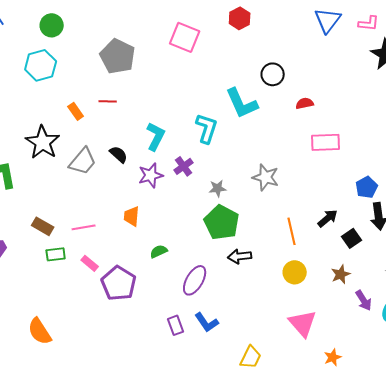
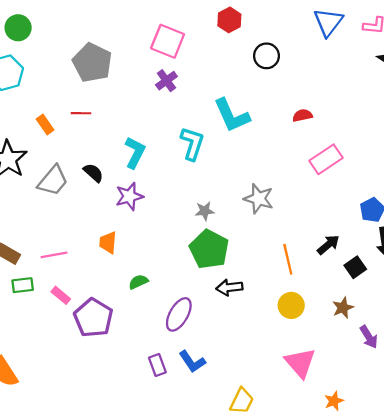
black circle: (273, 74) -> (266, 56), moved
pink rectangle: (326, 142) -> (326, 159), turned -32
purple cross: (184, 166) -> (166, 81), moved

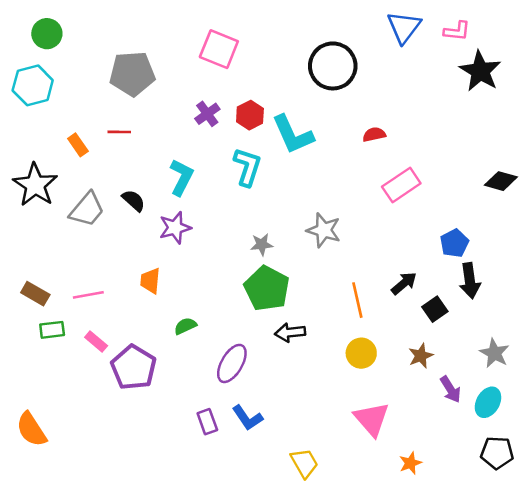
red hexagon: (229, 20) -> (250, 115), moved
black circle: (266, 56) -> (333, 66), size x1.6
gray pentagon: (92, 63) -> (132, 74), turned -30
purple cross: (166, 81) -> (207, 114), moved
yellow trapezoid: (242, 401) -> (304, 463), turned -56

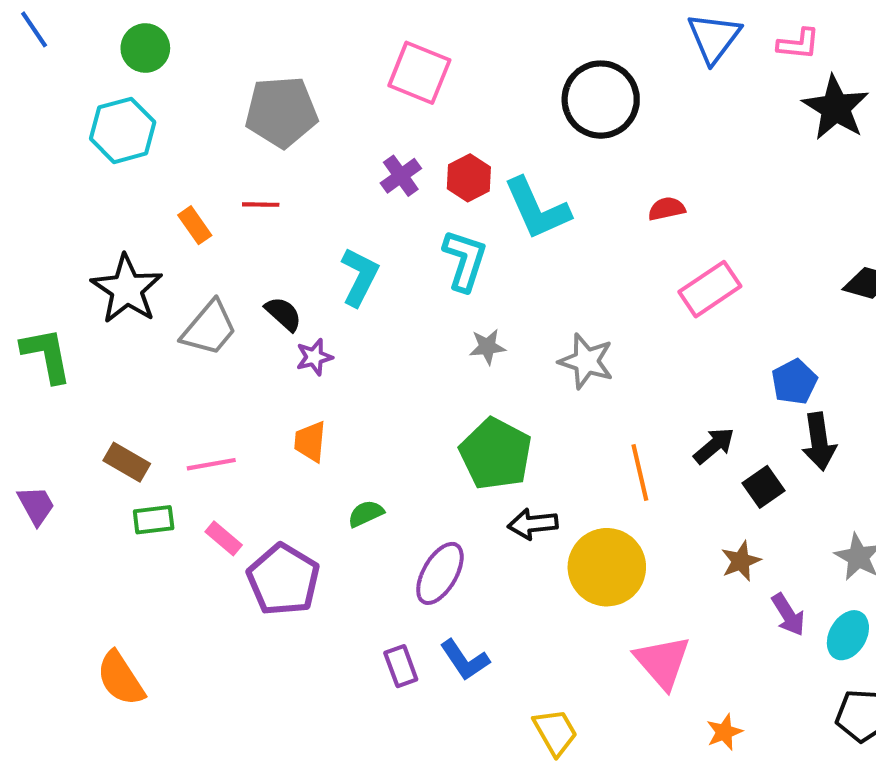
purple star: (175, 228) -> (314, 357), moved, size x0.7
gray star: (262, 244) -> (487, 347), moved
yellow circle: (361, 353) -> (607, 567), moved, size x1.6

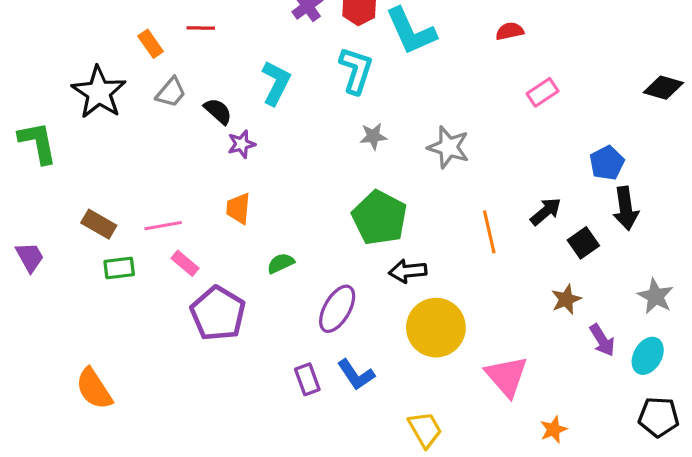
pink rectangle: (710, 289) -> (543, 92), size x0.7
gray trapezoid: (209, 328) -> (171, 92), moved, size x0.7
pink rectangle: (224, 538) -> (185, 263), moved
yellow circle: (607, 567) -> (436, 328), moved

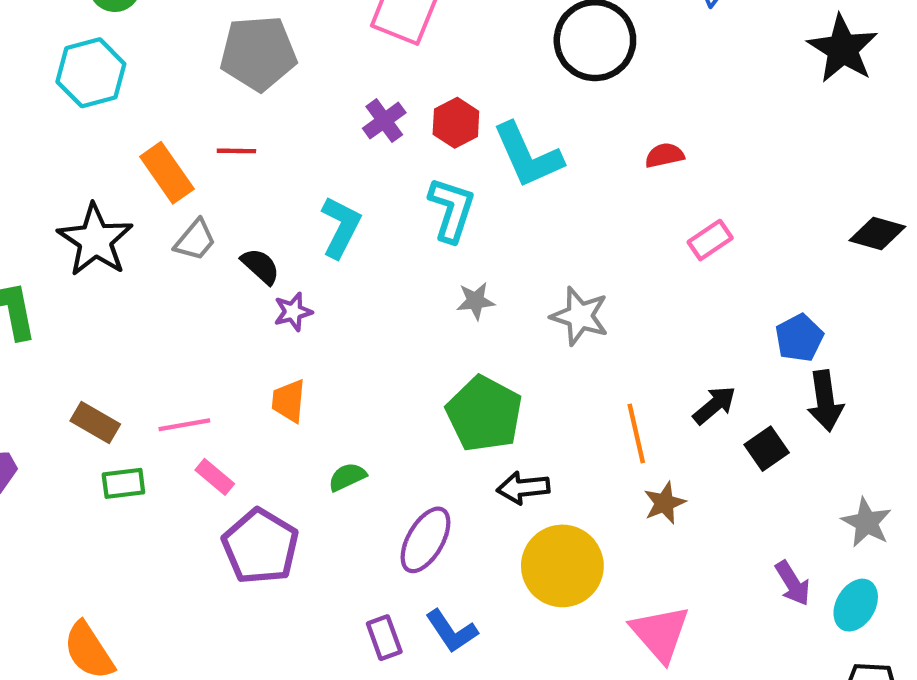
orange rectangle: (151, 44) -> (167, 173), size x1.5
brown star: (566, 299) -> (664, 503), moved

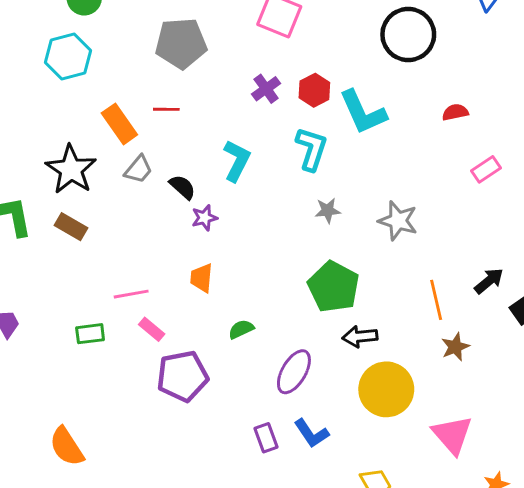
brown rectangle: (95, 423) -> (71, 227), moved
purple pentagon: (260, 546) -> (182, 376), turned 30

